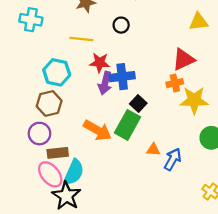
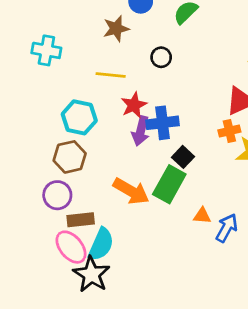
red star: (100, 63) -> (134, 105), turned -30

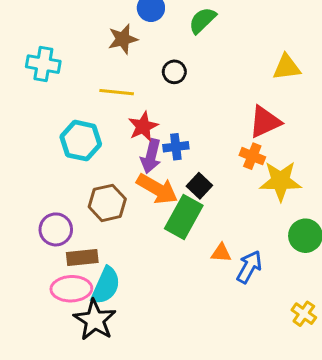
blue cross: (162, 123) -> (176, 147), size x0.7
orange cross: (229, 131) -> (252, 156), turned 35
brown hexagon: (70, 157) -> (107, 203), moved
orange arrow: (131, 191) -> (157, 189), moved
pink ellipse: (71, 247) -> (71, 289), turned -52

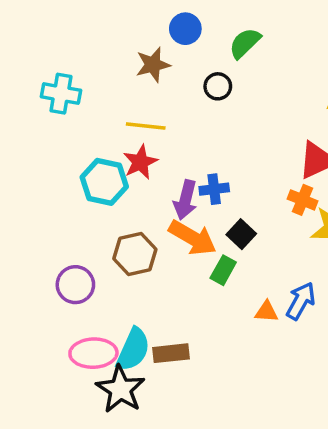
black circle: (174, 72) -> (218, 86), moved
red star: (143, 126) -> (140, 162), moved
green rectangle: (184, 217) -> (223, 270), size x0.6
brown rectangle: (82, 258) -> (171, 353), moved
blue arrow: (249, 267) -> (301, 301), moved

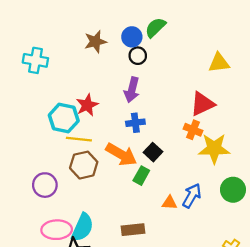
blue circle: (185, 29) -> (132, 37), moved
yellow line: (146, 126) -> (79, 139), moved
purple arrow: (185, 200) -> (132, 90), moved
brown rectangle: (171, 353) -> (133, 230), moved

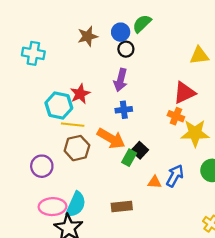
black square: (153, 152) -> (140, 150), moved

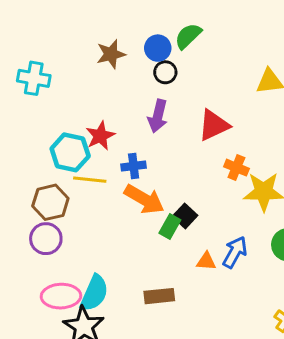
red triangle: (184, 93) -> (214, 125), moved
blue cross: (124, 110) -> (134, 166), moved
brown hexagon: (77, 148) -> (50, 202), moved

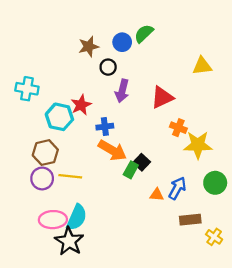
black circle: (165, 72) -> (108, 67), moved
cyan cross: (34, 78) -> (27, 89), moved
yellow line: (90, 180) -> (70, 176), moved
brown rectangle: (159, 296) -> (190, 220), moved

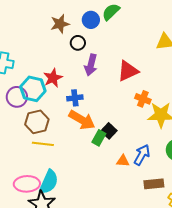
brown hexagon: (45, 153) -> (37, 122), moved
purple circle: (42, 178) -> (17, 97), moved

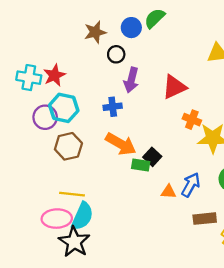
red star: (53, 78) -> (54, 75), moved
blue cross: (75, 98) -> (113, 107), moved
green rectangle: (99, 138) -> (141, 165), turned 70
yellow line: (43, 144) -> (72, 194), moved

